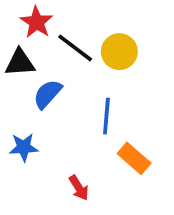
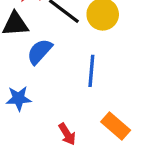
orange rectangle: (134, 158) -> (116, 126), moved

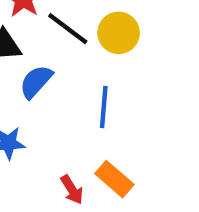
orange rectangle: (116, 126) -> (114, 179), moved

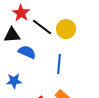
blue semicircle: (36, 82) -> (27, 52), turned 72

